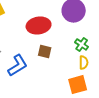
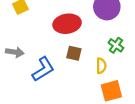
yellow semicircle: (84, 63) -> (101, 66), moved

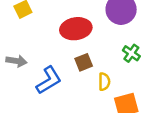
brown square: (74, 53) -> (84, 62), turned -35
yellow semicircle: (101, 66) -> (104, 82), moved

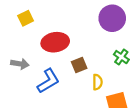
red ellipse: (76, 29) -> (55, 42), moved

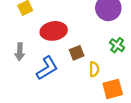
gray arrow: (20, 64) -> (20, 52), turned 84

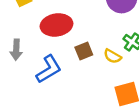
yellow semicircle: (94, 69) -> (112, 56), moved, turned 120

